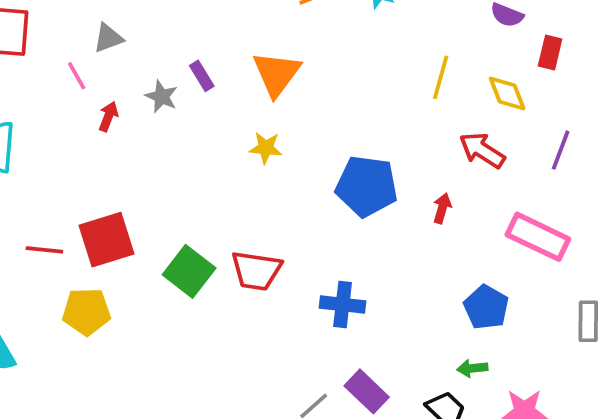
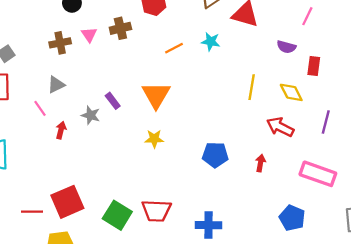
blue pentagon: (367, 186) -> (215, 155), size x0.7

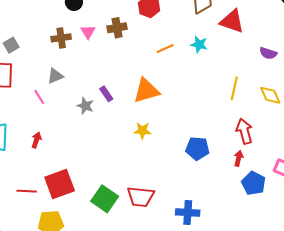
orange triangle: (156, 95) -> (146, 91), turned 40
red arrow: (280, 127) -> (244, 131), moved, turned 45
red arrow: (61, 130) -> (36, 140), moved
blue pentagon: (292, 218) -> (254, 183), moved

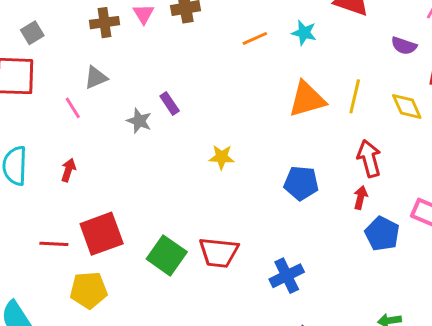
orange triangle: (146, 91) -> (307, 99), moved
blue cross: (188, 212) -> (287, 276), turned -30

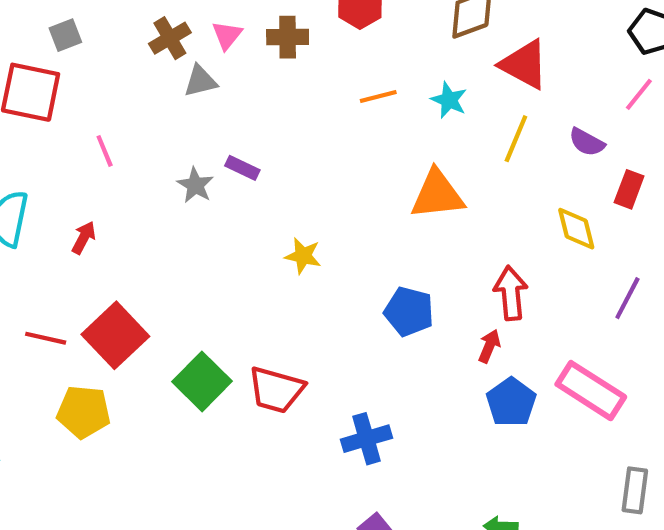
brown cross: (104, 23) -> (170, 38), turned -32
gray triangle: (96, 78) -> (200, 81), moved
yellow line: (355, 96) -> (516, 139), moved
purple rectangle: (170, 104) -> (242, 168), turned -40
red square: (102, 234) -> (115, 335), turned -33

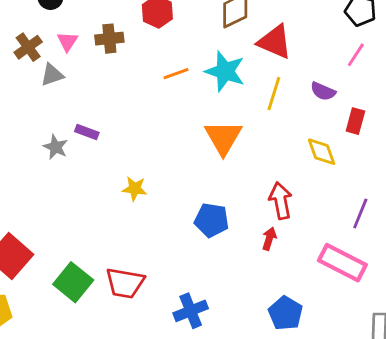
cyan star: (449, 100) -> (225, 71), size x1.6
orange triangle: (437, 195) -> (223, 137), turned -48
purple line: (627, 298) -> (360, 214), moved
blue pentagon: (511, 402) -> (285, 313), moved

